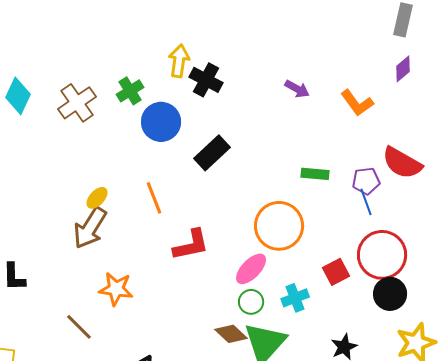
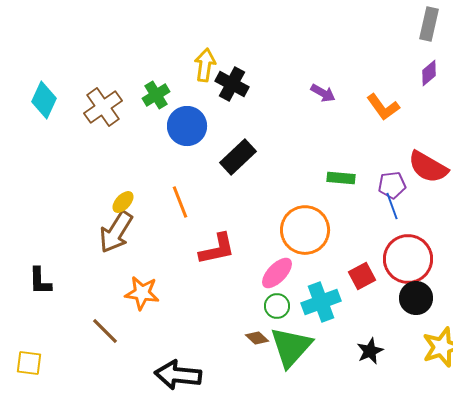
cyan cross: (295, 298) -> (321, 302), size x1.4
brown diamond: (231, 334) -> (257, 338), size x0.7

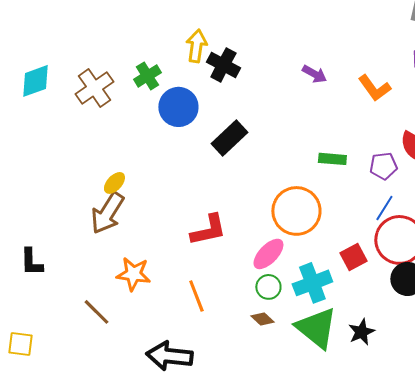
cyan diamond: (44, 100) -> (35, 81), turned 45
orange line: (180, 202) -> (196, 296), moved
blue line: (392, 206) -> (384, 208), moved, turned 52
brown diamond: (257, 338) -> (262, 319), moved
green triangle: (291, 347) -> (316, 328), moved, turned -33

